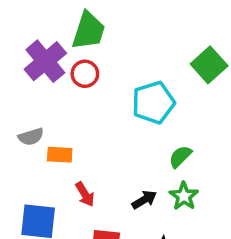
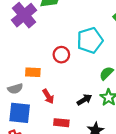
red circle: (85, 74) -> (61, 55), moved
gray semicircle: (31, 137) -> (15, 89), moved

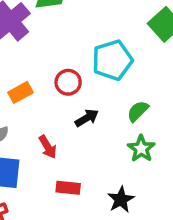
orange rectangle: (33, 72) -> (20, 92), moved, turned -32
black arrow: (84, 100) -> (87, 118), moved

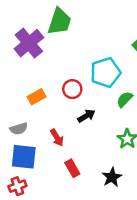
green semicircle: (138, 111) -> (125, 99), moved
red rectangle: (68, 188) -> (72, 168), turned 54

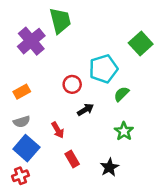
green trapezoid: (60, 21) -> (60, 21), turned -32
orange rectangle: (37, 97) -> (22, 92), moved
blue square: (24, 157) -> (26, 148), turned 35

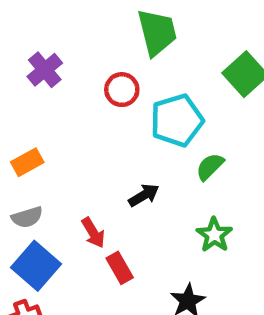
green trapezoid: (60, 21) -> (157, 32), moved
purple cross: (31, 41) -> (45, 70), size x0.7
red circle: (72, 84) -> (122, 90), moved
red rectangle: (72, 159) -> (120, 268), moved

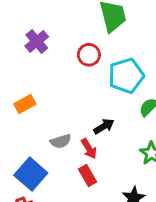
gray semicircle: (27, 217) -> (61, 141), moved
red arrow: (93, 233) -> (89, 149), moved

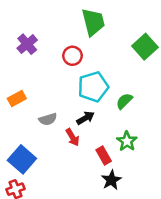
cyan pentagon: (126, 76) -> (93, 87), moved
gray semicircle: (61, 141) -> (48, 119), moved
red rectangle: (87, 176) -> (104, 155), moved

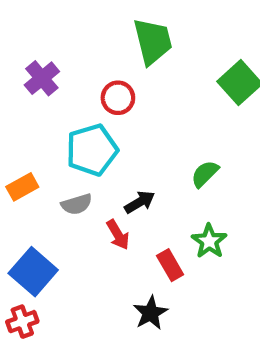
cyan pentagon: (93, 87) -> (92, 150), moved
orange rectangle: (17, 98) -> (22, 187), moved
black star: (111, 180) -> (151, 313), moved

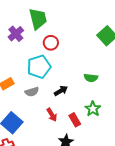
green trapezoid: (153, 41) -> (38, 19), moved
green semicircle: (205, 174) -> (91, 78), turned -128
red arrow: (118, 235) -> (52, 115), moved

